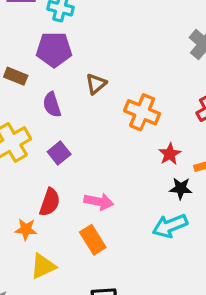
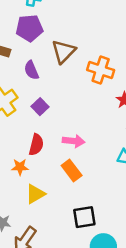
brown triangle: (96, 84) -> (64, 51), size x1.5

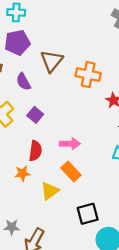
yellow triangle: (35, 194) -> (50, 191), moved

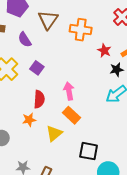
pink arrow: (70, 144) -> (69, 91), turned -96
black square: (88, 214) -> (89, 151), turned 30

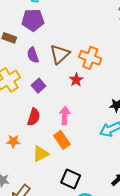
brown triangle: (48, 20) -> (60, 54), moved
red star: (104, 50) -> (76, 80), moved
orange star: (29, 120) -> (13, 141), moved

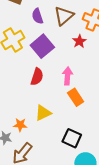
purple square: (39, 86) -> (42, 46), size x1.6
orange rectangle: (62, 140) -> (76, 97), moved
orange star: (13, 141) -> (20, 125), moved

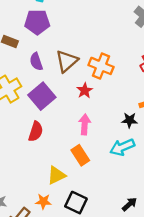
pink arrow: (67, 76) -> (85, 124), moved
yellow triangle: (43, 113) -> (56, 175), moved
orange star: (20, 125) -> (43, 201), moved

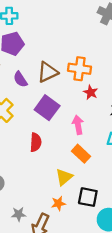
brown triangle: (67, 61) -> (48, 72), turned 30
red star: (85, 91) -> (91, 92), moved
purple square: (42, 96) -> (47, 108), moved

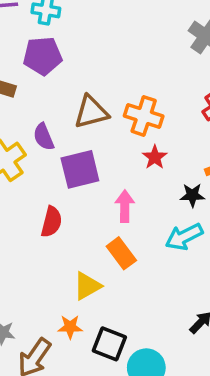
purple semicircle: (20, 79) -> (44, 137), moved
purple square: (47, 108) -> (80, 169), turned 30
black square: (88, 197) -> (109, 344), moved

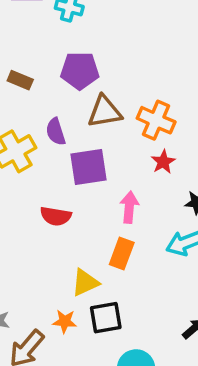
purple pentagon: (43, 56) -> (80, 71), moved
red semicircle: (51, 222) -> (56, 216), turned 80
orange rectangle: (121, 253) -> (122, 253), turned 52
black square: (109, 344) -> (106, 318), moved, turned -36

